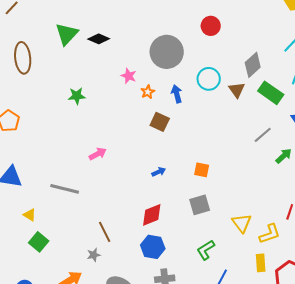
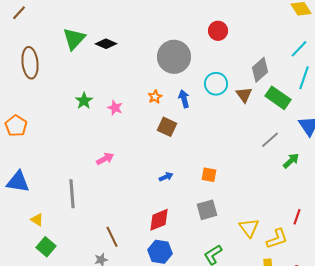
pink star: (129, 76) -> (115, 108), moved
green star: (77, 96) -> (84, 101), turned -30
gray line: (65, 189) -> (72, 194), turned 72

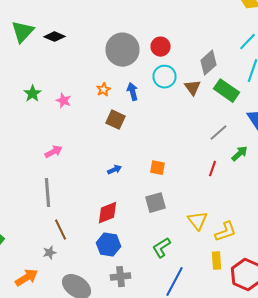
red circle: (218, 31) -> (160, 47), moved
gray line: (72, 194) -> (48, 193), moved
red line: (297, 217) -> (212, 169), moved

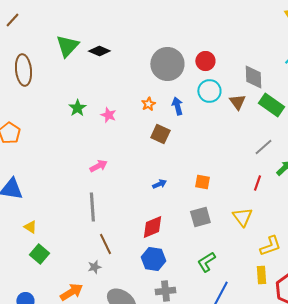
gray diamond: (208, 63) -> (253, 77), turned -50
yellow triangle: (198, 221) -> (242, 217), moved

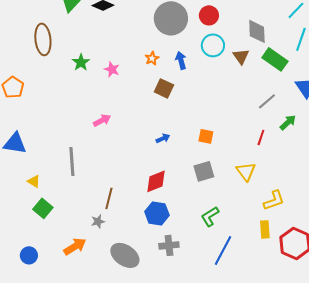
brown ellipse: (23, 70) -> (43, 39), moved
gray line: (92, 207) -> (72, 161), moved
brown line: (105, 244) -> (109, 198), turned 40

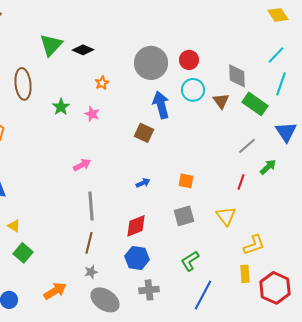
orange star: (152, 58) -> (102, 83), moved
blue arrow: (181, 60) -> (161, 105), size x1.5
gray line: (72, 161) -> (91, 206), moved
gray star: (98, 221) -> (91, 272), moved

